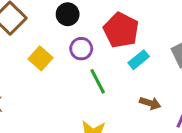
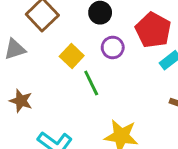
green line: (98, 81) -> (91, 83), moved

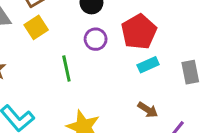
yellow square: (72, 56) -> (36, 27), moved

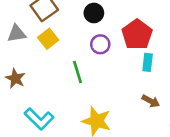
cyan rectangle: (148, 65) -> (148, 62), turned -54

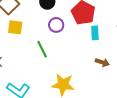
yellow square: (48, 39) -> (15, 27), turned -35

